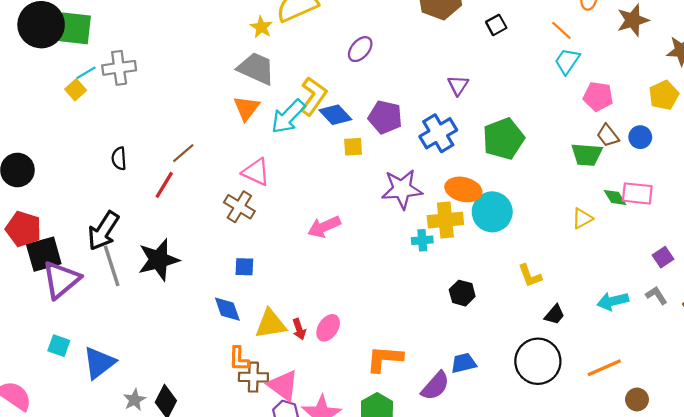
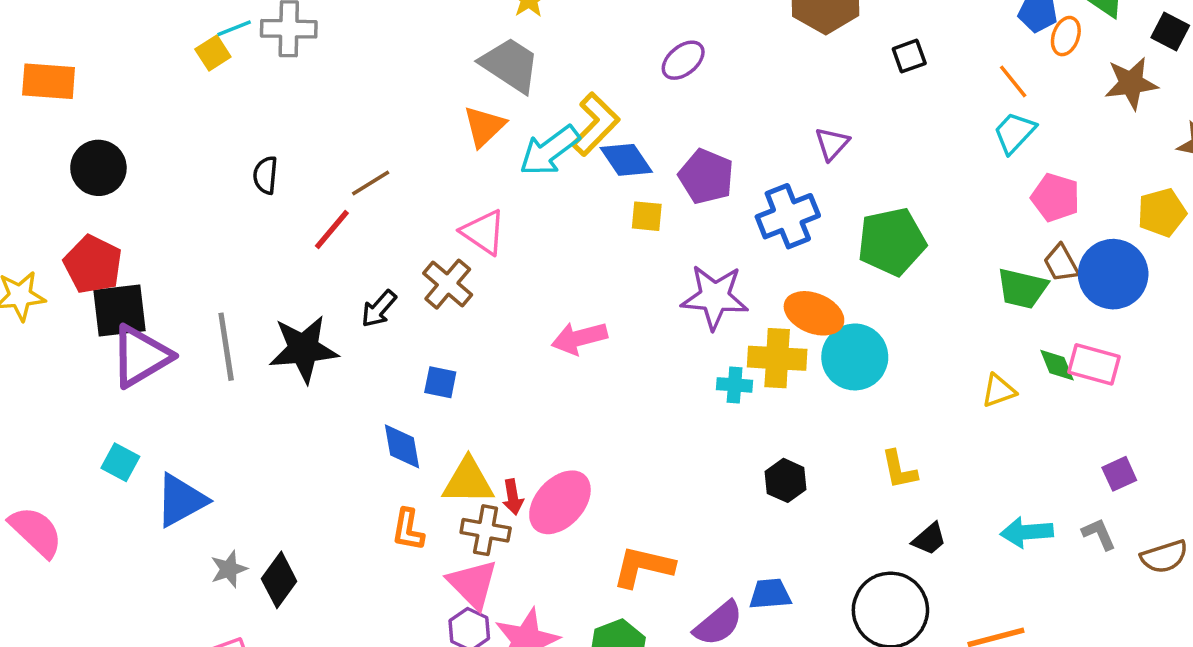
blue circle: (640, 137) -> (1113, 274), size x1.8
black arrow: (103, 231) -> (379, 309), moved, size x0.6
pink ellipse: (328, 328) -> (560, 502), size x1.5
brown cross: (253, 377) -> (486, 530), moved

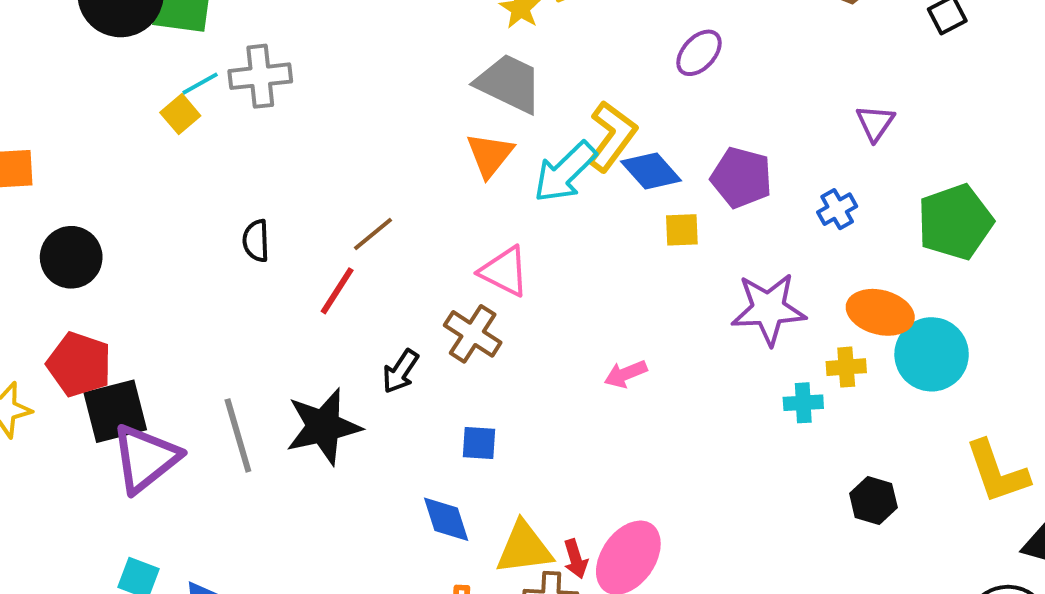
blue cross: (788, 216) -> (837, 209), size x0.6
pink arrow: (579, 338) -> (626, 374), size x0.7
yellow cross: (777, 358) -> (846, 367), size x0.6
yellow L-shape: (899, 470) -> (997, 472), size x1.5

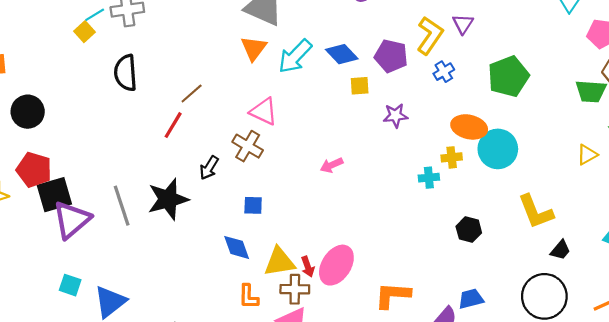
yellow L-shape: (612, 136) -> (430, 35), moved
black semicircle: (256, 241) -> (126, 73), moved, size x1.6
purple star: (769, 309) -> (395, 116), moved, size x0.6

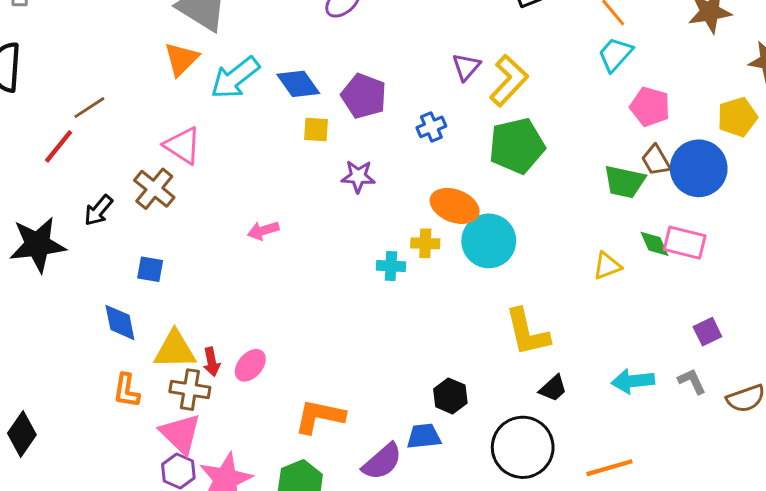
yellow L-shape: (430, 35) -> (509, 81), moved
black hexagon: (469, 230) -> (450, 396), moved
pink ellipse: (336, 265) -> (250, 365), size x0.6

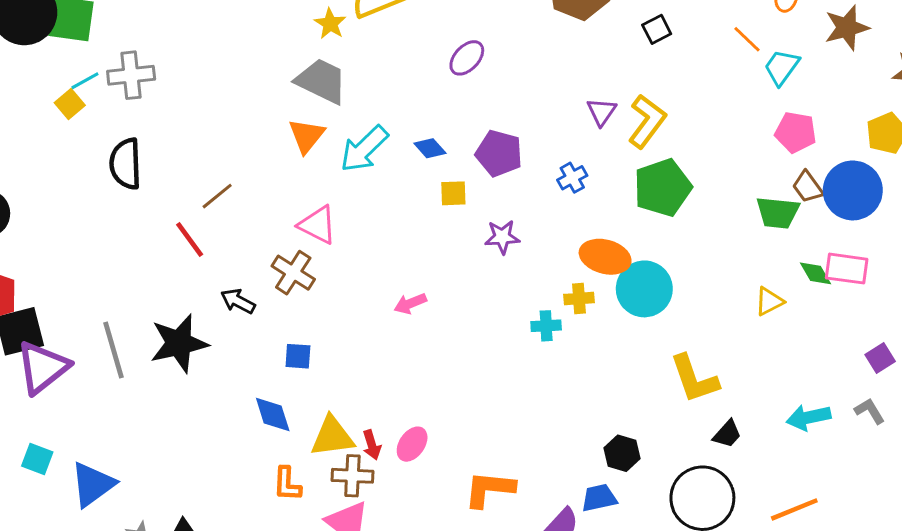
cyan trapezoid: (615, 54) -> (782, 67), moved
blue diamond: (298, 84) -> (430, 148), size x0.7
red line: (59, 146) -> (190, 240), turned -69
black arrow: (98, 210) -> (238, 301), turned 84

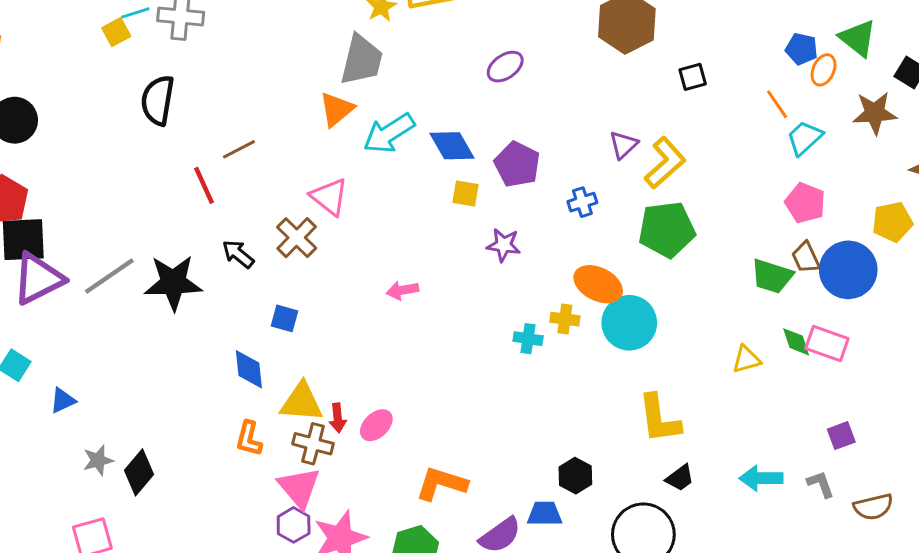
gray trapezoid: (321, 81) -> (362, 60), turned 66
blue diamond: (430, 148) -> (452, 146), size x1.5
gray line: (113, 350) -> (109, 276), turned 60
blue triangle: (93, 484) -> (63, 400), size x0.6

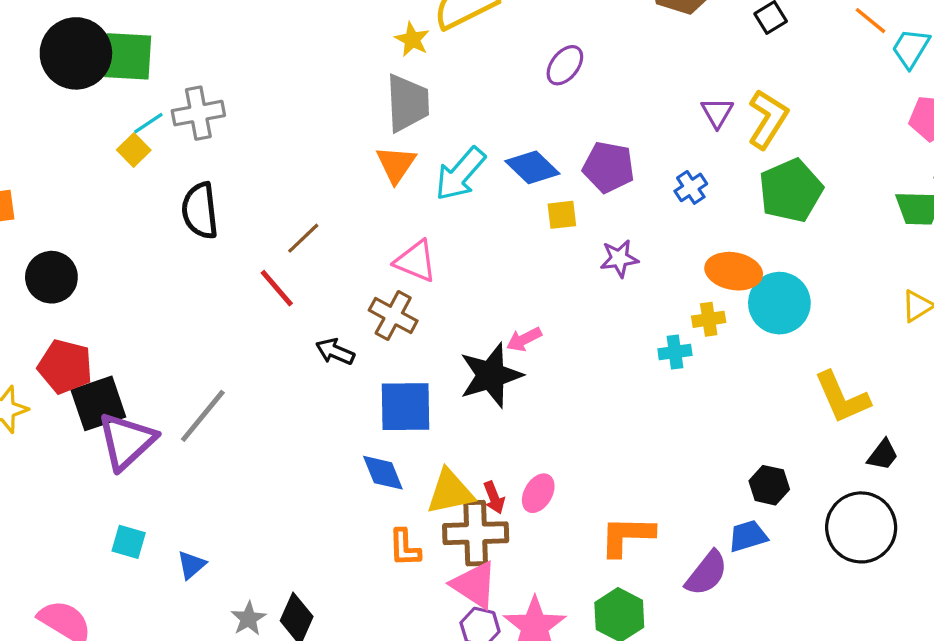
black star: (173, 283) -> (491, 375), moved
blue square: (285, 318) -> (405, 407), size x1.8
brown cross: (313, 444) -> (476, 533), size x1.4

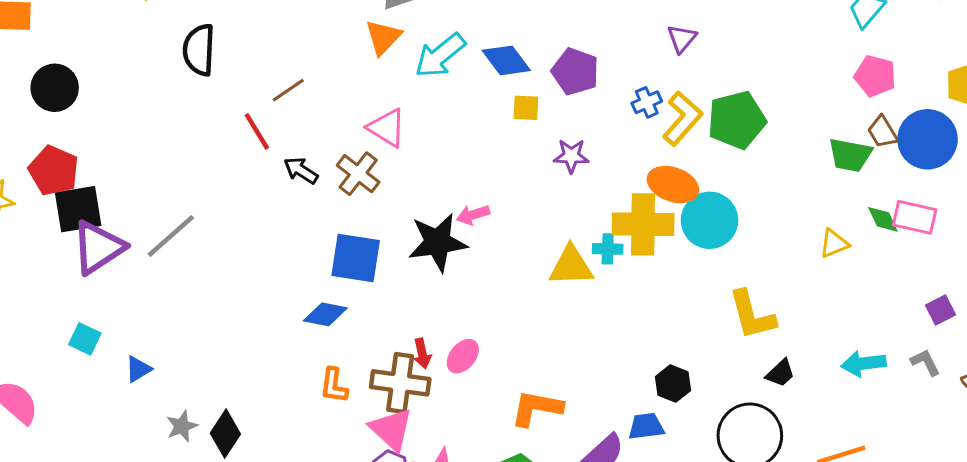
yellow L-shape: (768, 119) -> (682, 118), moved
yellow cross: (709, 319) -> (643, 224), size x2.0
black arrow: (335, 352) -> (301, 170), moved
blue diamond: (383, 473) -> (325, 314), turned -66
yellow triangle: (450, 492) -> (571, 266), moved

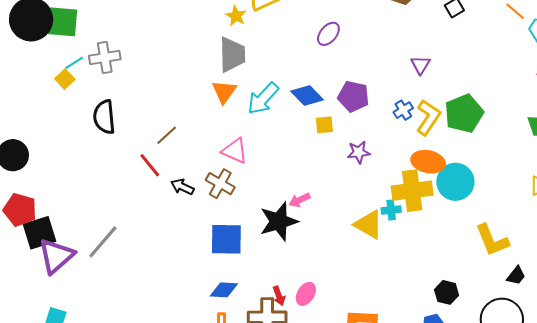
yellow triangle: (571, 266) -> (369, 225), turned 40
blue diamond: (325, 314) -> (224, 290), moved

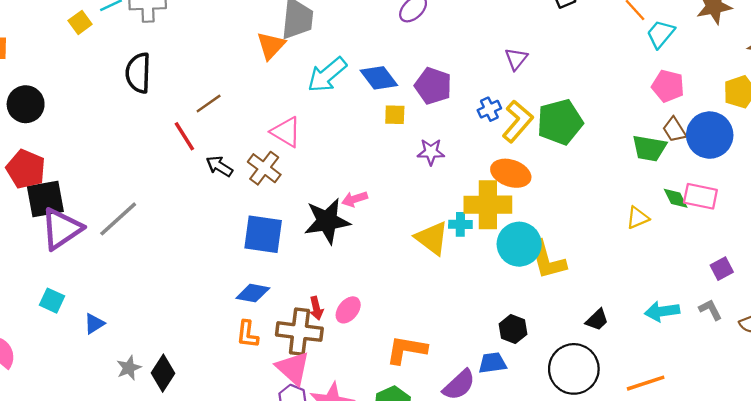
yellow square: (65, 79) -> (80, 22), moved
orange triangle: (224, 92) -> (271, 46), moved
cyan circle: (455, 182) -> (519, 244), moved
yellow L-shape: (492, 240) -> (547, 260), moved

